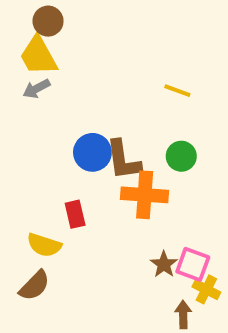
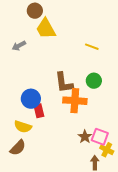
brown circle: (48, 21) -> (35, 11), moved
yellow trapezoid: (38, 56) -> (46, 29), moved
blue circle: (92, 152) -> (31, 99), moved

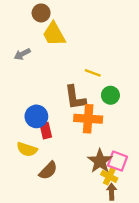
yellow line: (92, 47) -> (93, 73), moved
brown star: (85, 137) -> (100, 161), size x1.5
brown semicircle: (18, 148) -> (48, 170), moved
yellow cross: (107, 150) -> (109, 176), moved

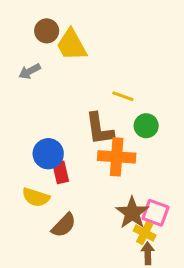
brown circle: (41, 13) -> (47, 31), moved

